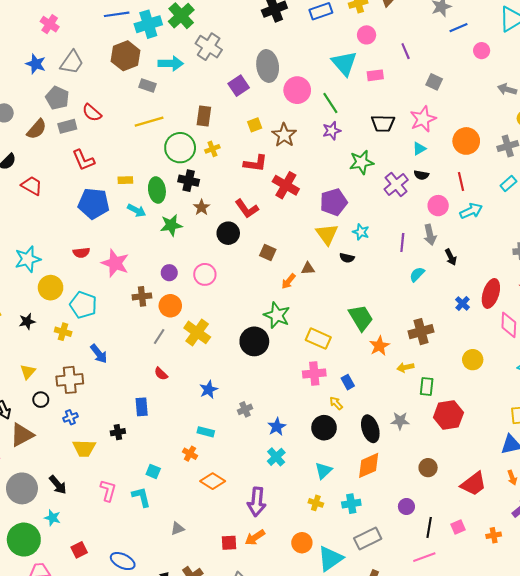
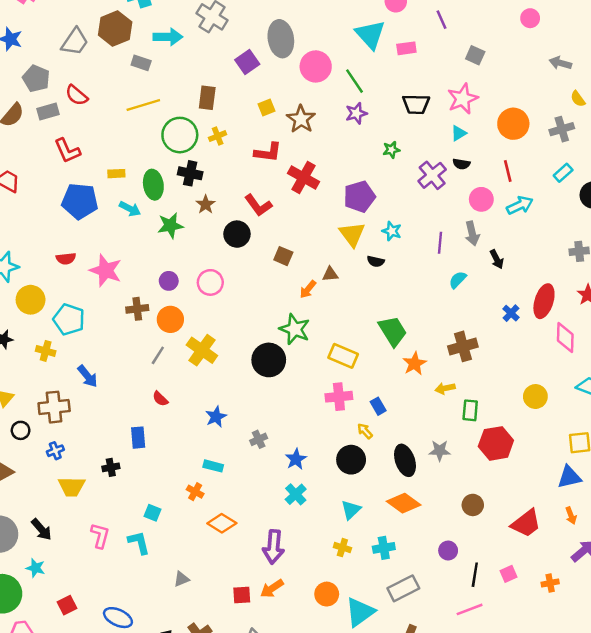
gray trapezoid: (72, 62) -> (75, 42), moved
green star: (361, 162) -> (391, 150), size x0.6
yellow circle: (473, 360) -> (535, 397), moved
orange diamond: (369, 465) -> (404, 503), turned 60

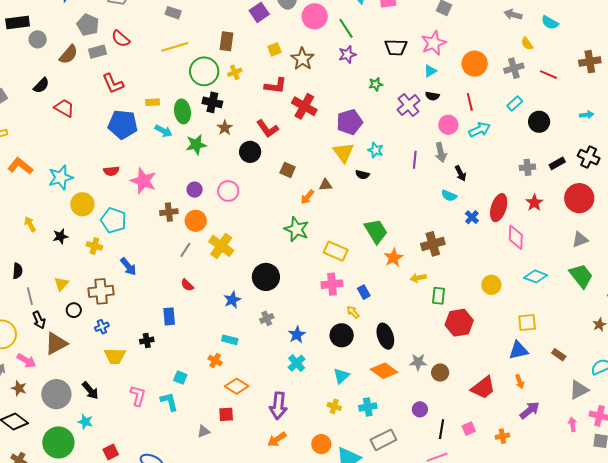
cyan semicircle: (458, 280) -> (449, 196), moved, turned -112
black circle: (269, 360) -> (266, 277), moved
gray star: (440, 451) -> (418, 362), moved
red square: (242, 595) -> (226, 414), moved

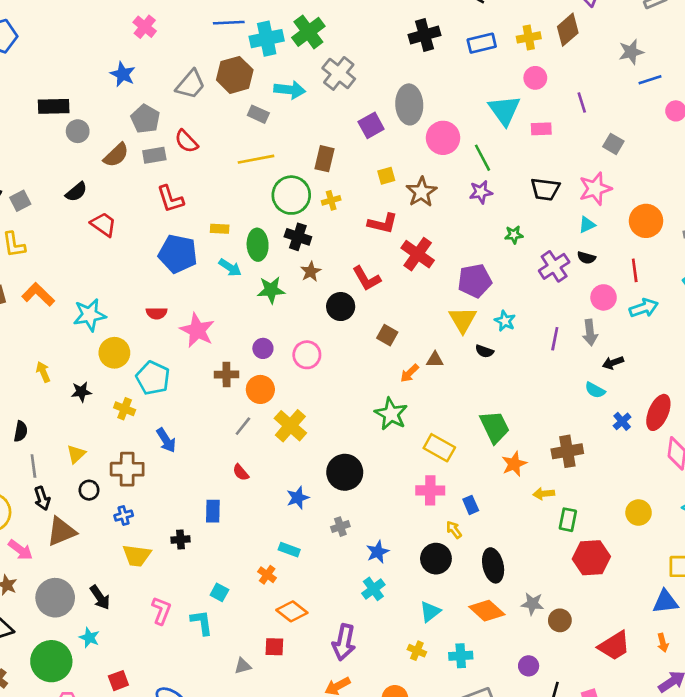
black arrow: (461, 173) -> (613, 363), turned 91

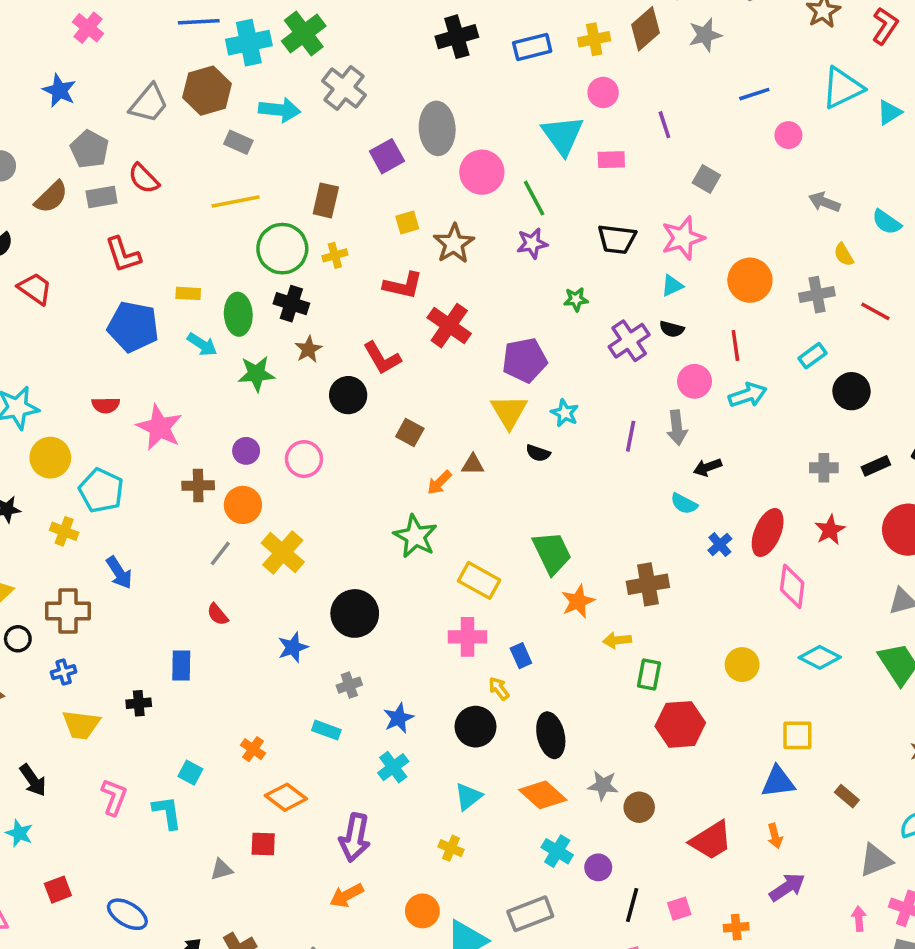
gray star: (631, 52) -> (705, 35), moved
cyan rectangle: (289, 550) -> (326, 730), moved
cyan cross: (461, 656) -> (557, 851), moved, turned 35

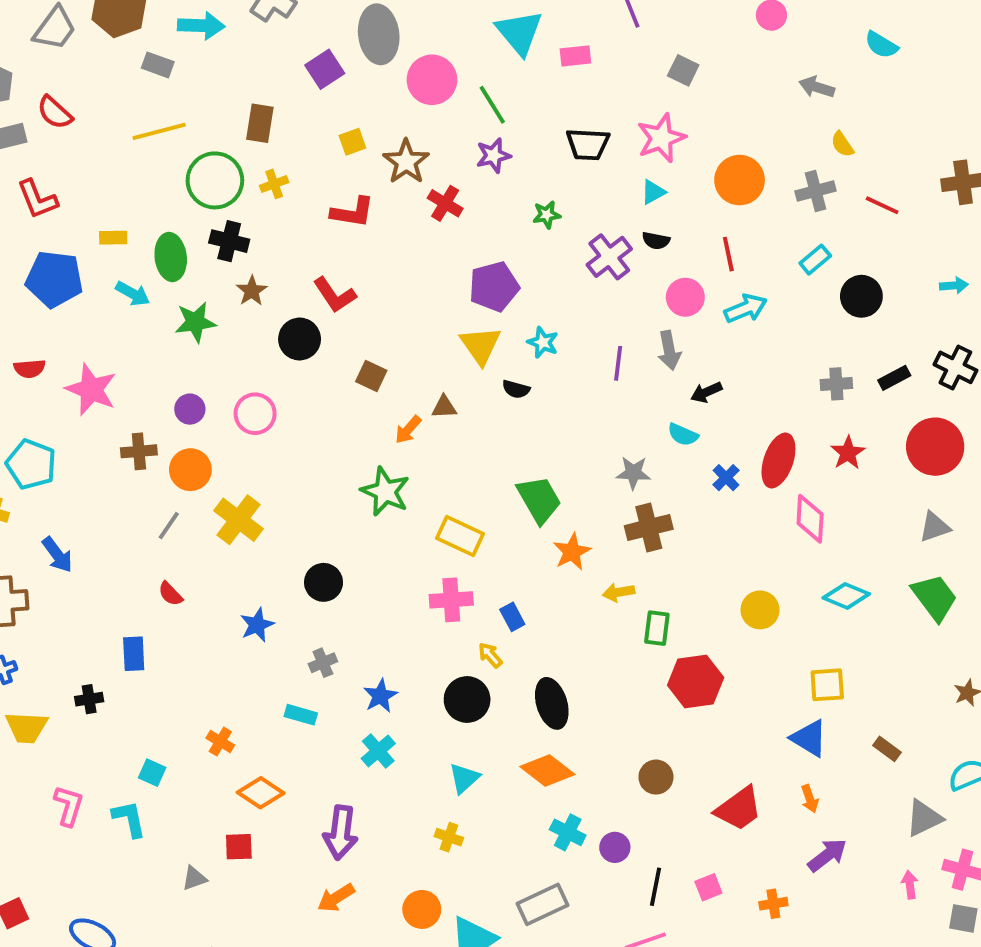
cyan semicircle: (887, 222) -> (881, 45), moved
red cross: (449, 326) -> (445, 203), moved, size x0.7
black circle: (355, 613) -> (324, 582), size x0.7
blue triangle: (778, 782) -> (809, 738), turned 42
gray star: (603, 785) -> (633, 473), moved

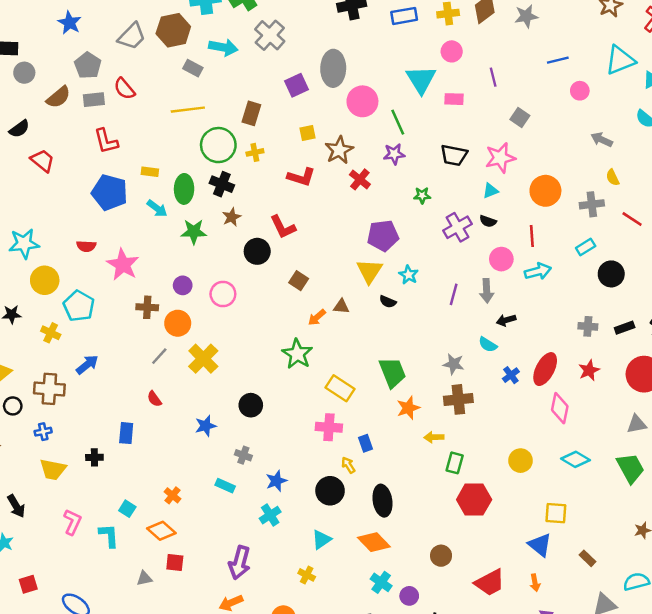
blue arrow: (57, 555) -> (87, 365), turned -100
gray cross: (323, 663) -> (243, 455), turned 35
orange diamond: (261, 793) -> (161, 531), moved

